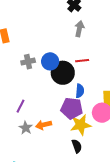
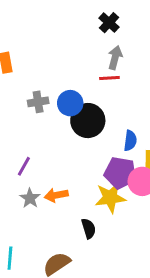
red line: (82, 61) -> (109, 78), moved
blue semicircle: (80, 91) -> (130, 141), moved
purple pentagon: (72, 108) -> (120, 173), moved
black semicircle: (77, 146) -> (89, 228), moved

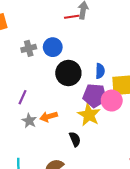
red line: (109, 78) -> (72, 17), moved
black circle: (88, 121) -> (68, 73), moved
yellow star: (110, 198) -> (89, 115), turned -30

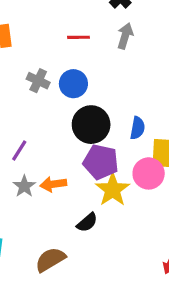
red line: (72, 17) -> (78, 37), moved
gray cross: (29, 48) -> (38, 81), turned 32
purple pentagon: (95, 96) -> (101, 162), moved
black semicircle: (75, 139) -> (87, 222), turned 64

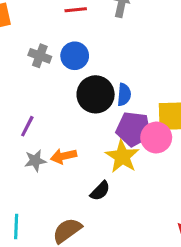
blue semicircle: (138, 128) -> (124, 95), moved
purple pentagon: (101, 162) -> (134, 129), moved
gray star: (24, 186) -> (35, 161), turned 30

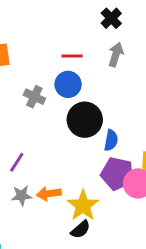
blue circle: (75, 56) -> (68, 84), moved
black circle: (96, 94) -> (85, 120), moved
yellow star: (122, 157) -> (83, 205), moved

